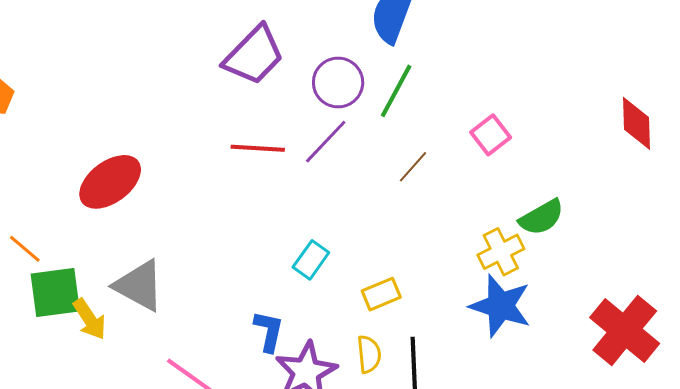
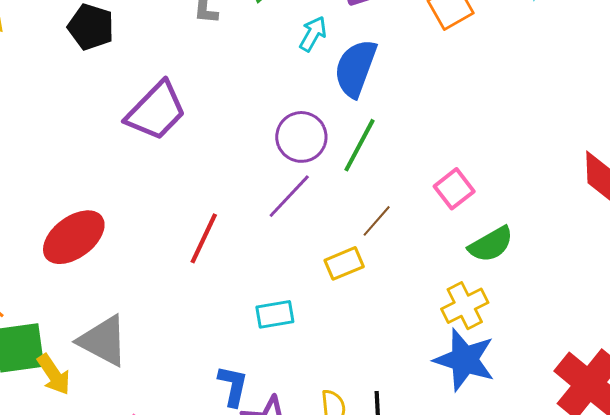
purple trapezoid: (254, 55) -> (156, 111), moved
red line: (258, 148) -> (204, 238), moved, turned -68
green semicircle: (542, 217) -> (491, 244), moved
cyan rectangle: (311, 260) -> (275, 314), turned 45
yellow rectangle: (381, 294) -> (344, 263), moved

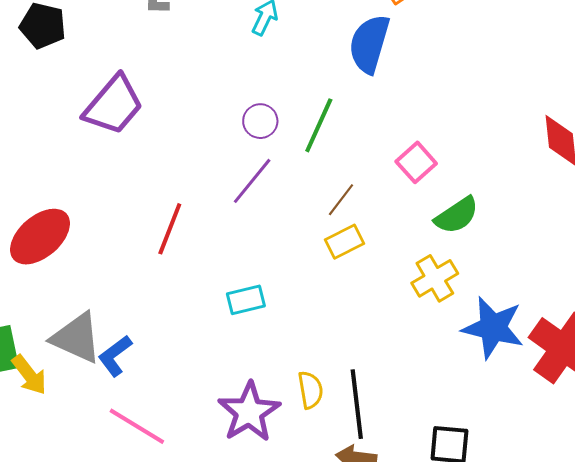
blue semicircle: (355, 68) -> (369, 44), moved
purple circle: (301, 137) -> (260, 121), size x0.7
yellow rectangle: (344, 263) -> (344, 242), moved
blue star: (465, 360) -> (493, 328), moved
blue L-shape: (233, 386) -> (115, 356), moved, turned -135

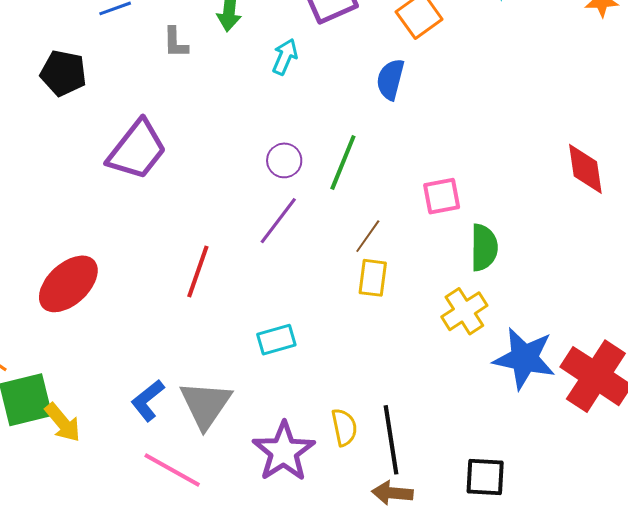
blue semicircle: (369, 44) -> (390, 79), size x0.7
pink square: (416, 162) -> (442, 196), turned 33
green semicircle: (457, 215) -> (484, 247), turned -54
yellow rectangle: (344, 242) -> (373, 278), turned -54
gray triangle: (76, 338) -> (206, 405), moved, turned 42

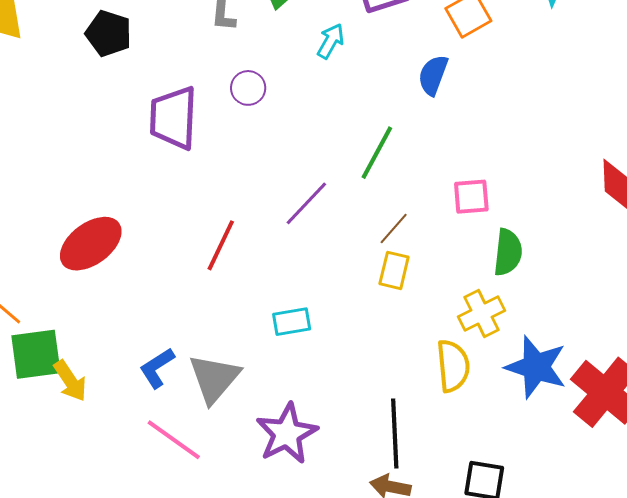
purple trapezoid: (137, 150) -> (173, 118), turned 138
purple circle: (284, 160) -> (248, 88), moved
yellow semicircle: (344, 427) -> (453, 366), moved, size x1.4

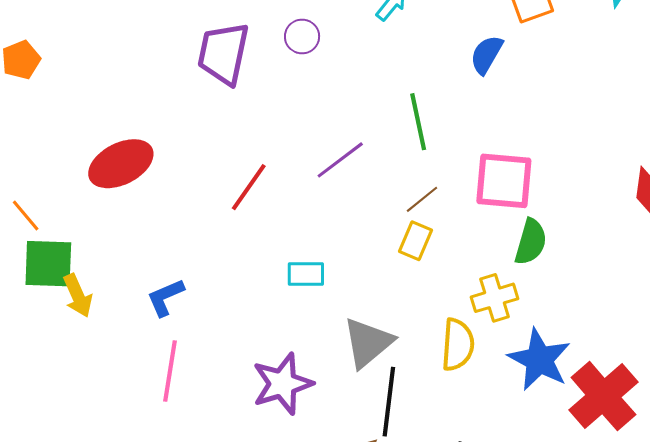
green line: (377, 153) -> (418, 122), turned -50
pink square: (471, 197) -> (504, 181), size x1.6
gray triangle: (214, 378) -> (368, 343), moved
pink line: (174, 440) -> (170, 371), turned 54

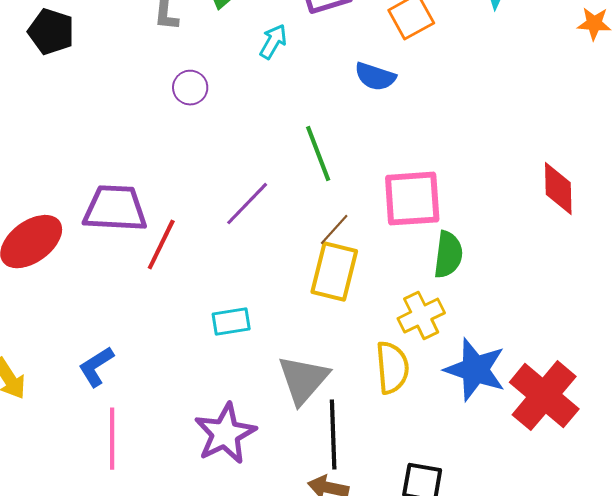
purple trapezoid: (223, 53) -> (115, 209), moved, turned 90
blue semicircle: (486, 55) -> (375, 77), turned -93
yellow rectangle: (415, 241) -> (334, 272), size x1.5

